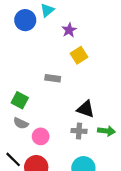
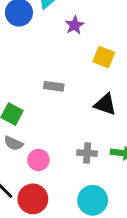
yellow square: (79, 55) -> (104, 57), moved, turned -35
black triangle: (86, 109) -> (105, 104), moved

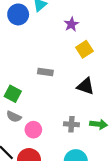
purple star: (75, 25) -> (71, 24), moved
yellow square: (104, 57) -> (84, 49), turned 35

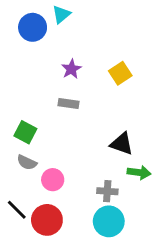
purple star: (71, 24) -> (71, 69), moved
black triangle: (86, 86) -> (122, 144), moved
gray cross: (71, 124) -> (107, 191), moved

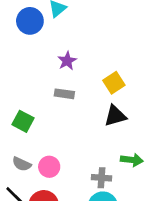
yellow square: (120, 73) -> (114, 83), moved
black triangle: (122, 144) -> (115, 116), moved, turned -35
gray semicircle: (27, 162) -> (22, 164), moved

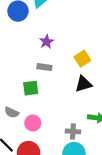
green square: (23, 121) -> (31, 88), moved, turned -35
gray semicircle: (22, 164) -> (12, 112), moved

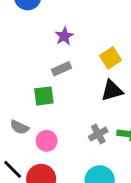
gray rectangle: (44, 67) -> (62, 69), turned -32
gray cross: (73, 131) -> (98, 134), moved, turned -32

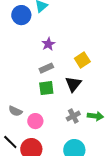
black triangle: (112, 90) -> (73, 84), moved, turned -36
green square: (44, 96) -> (46, 88), moved

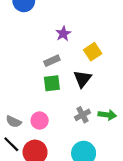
purple star: (48, 44) -> (63, 34), moved
gray semicircle: (15, 111) -> (14, 122), moved

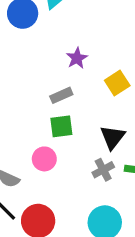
black triangle: (82, 79) -> (112, 137), moved
pink circle: (40, 121) -> (44, 159), moved

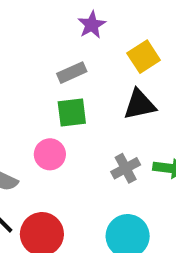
black triangle: (112, 137) -> (140, 104), moved, turned 40

